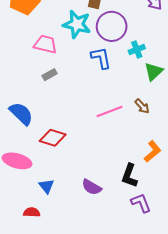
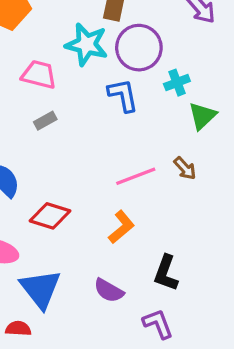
orange L-shape: (153, 151) -> (121, 227), moved
blue triangle: (46, 186) -> (40, 289), size x1.8
purple L-shape: (141, 203) -> (158, 324), moved

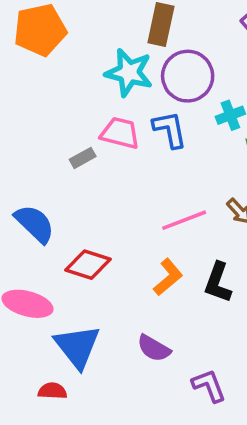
pink trapezoid: (39, 75) -> (120, 133), moved
black L-shape: (166, 273) -> (218, 282), moved

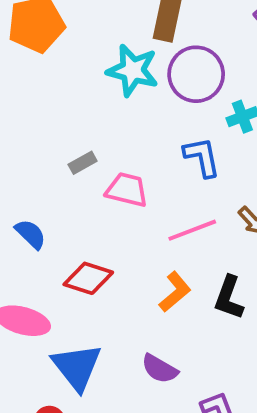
blue L-shape: (170, 129) -> (202, 157), moved
pink trapezoid: (120, 133) -> (127, 190), moved
blue semicircle: (35, 224) -> (31, 234), size x0.7

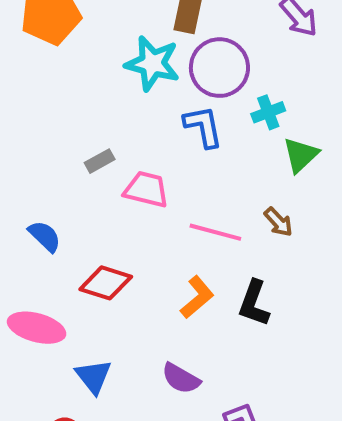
blue L-shape: (202, 157) -> (203, 126), moved
pink line: (192, 230) -> (215, 232), turned 36
blue triangle: (77, 367) -> (93, 376), size x0.7

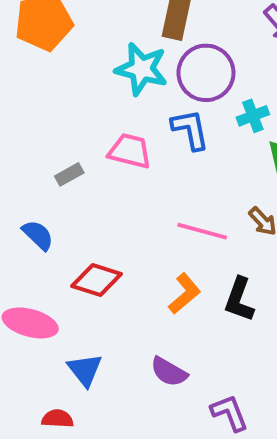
gray rectangle: (100, 161) -> (69, 174), moved
pink trapezoid: (146, 189) -> (130, 151), moved

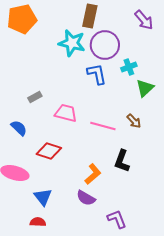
pink trapezoid: (130, 151) -> (66, 113), moved
orange L-shape: (184, 294) -> (93, 174), moved
red semicircle: (57, 419) -> (38, 222), moved

